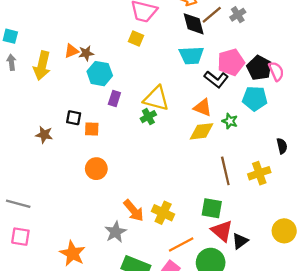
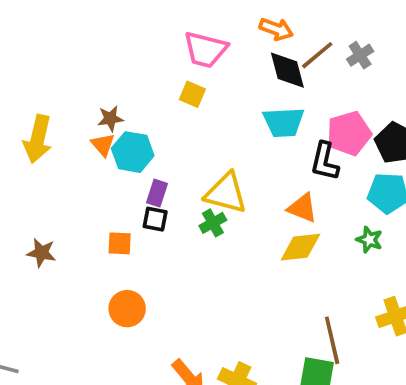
orange triangle: (71, 51) -> (103, 145), moved, turned -49
black L-shape: (216, 79) -> (325, 161), turned 65
black square: (74, 118) -> (155, 219), moved
green star: (230, 121) -> (369, 240), moved
brown line: (225, 171) -> (332, 340), moved

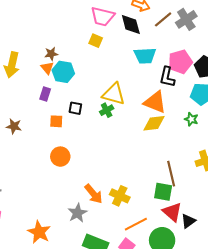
gray cross: (360, 55) -> (186, 19), size x1.5
black diamond: (287, 70) -> (131, 25), moved
purple rectangle: (157, 193) -> (45, 94), moved
orange triangle: (302, 208) -> (155, 102), size x1.4

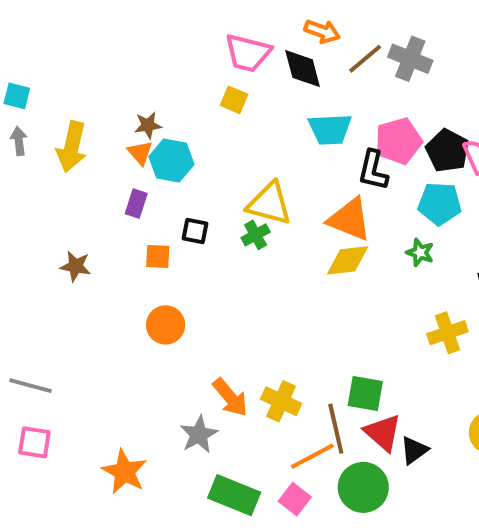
gray cross: (186, 19) -> (410, 59), turned -35
brown line: (171, 174) -> (336, 429), moved

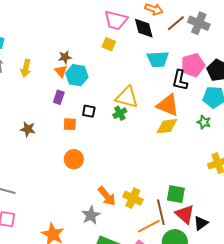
yellow arrow: (72, 147) -> (26, 68), size x0.7

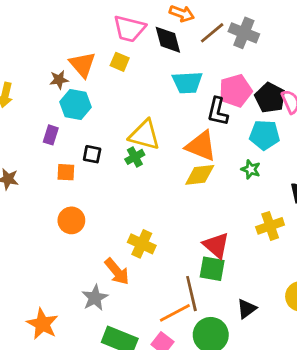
orange triangle: (61, 71) -> (82, 65), moved, size x1.5
yellow cross: (133, 198) -> (142, 244), moved
red triangle: (185, 214) -> (216, 245), moved

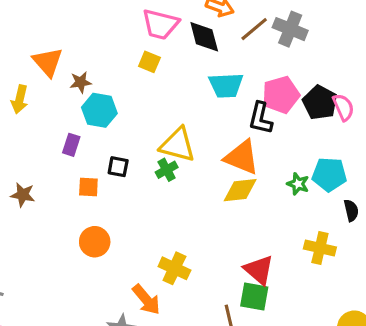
orange triangle: (82, 65) -> (48, 62), moved
cyan pentagon: (265, 135) -> (329, 174), moved
yellow cross: (270, 226) -> (320, 248), turned 32

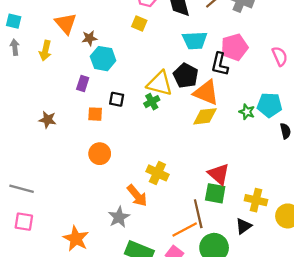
black pentagon: (320, 103) -> (186, 76), moved
yellow cross: (320, 248) -> (256, 200), moved

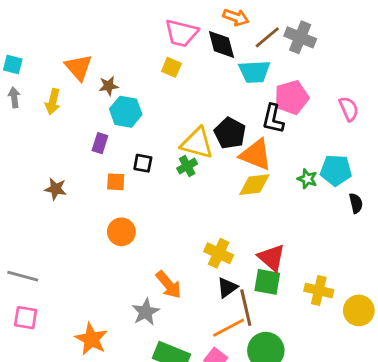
cyan trapezoid: (195, 40) -> (254, 72), moved
yellow cross: (157, 173) -> (219, 253), moved
black triangle: (244, 226) -> (227, 288), moved

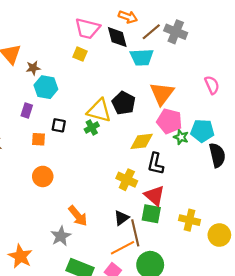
pink pentagon: (292, 97) -> (169, 121), moved, turned 30
black L-shape: (273, 119) -> (156, 164), moved
orange triangle: (256, 155) -> (162, 93), moved, turned 45
black semicircle: (356, 203) -> (217, 155), size x1.6
yellow cross: (219, 253) -> (127, 180), moved

